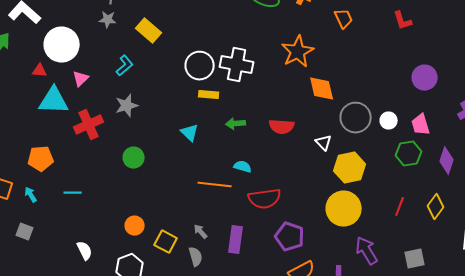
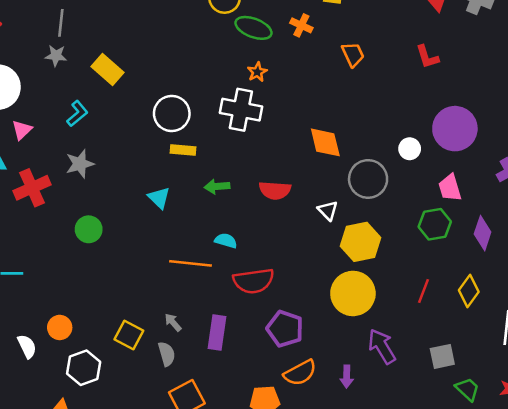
orange star: (298, 52) -> (257, 72), moved, size x0.5
white cross: (237, 65) -> (241, 110), moved
purple circle: (425, 78) -> (455, 129), size x1.4
white circle: (389, 121) -> (410, 149), moved
orange circle: (135, 226) -> (60, 327), moved

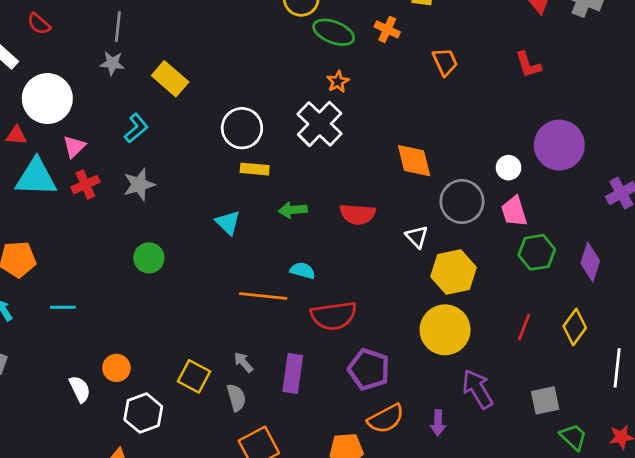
white cross: (241, 110) -> (320, 124), turned 33
red cross: (32, 188) -> (85, 185), moved, size x0.7
pink trapezoid: (450, 188) -> (514, 211), moved

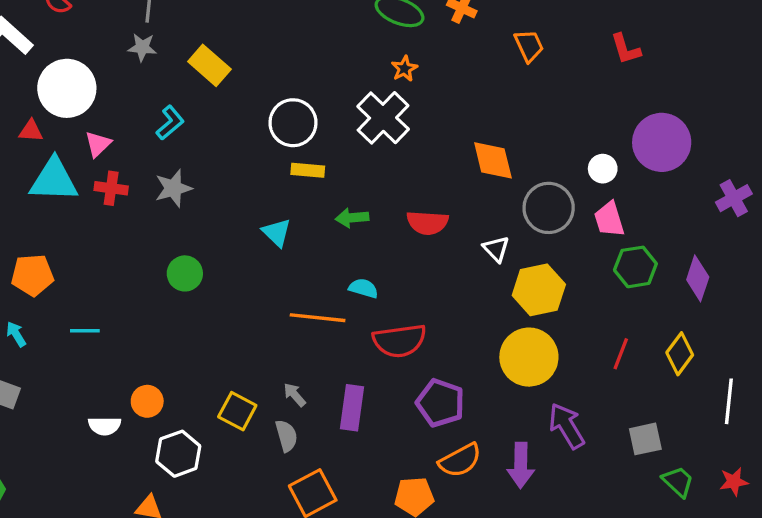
red cross: (85, 185) -> (111, 188), turned 32
white semicircle: (80, 389) -> (105, 426), turned 116
purple arrow: (438, 423) -> (521, 465), size x1.5

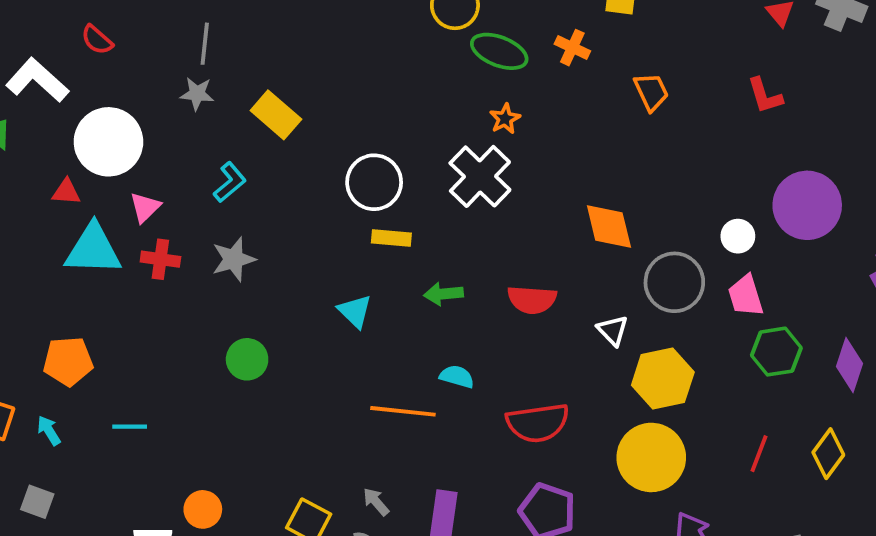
red semicircle: (399, 341) -> (538, 423), moved

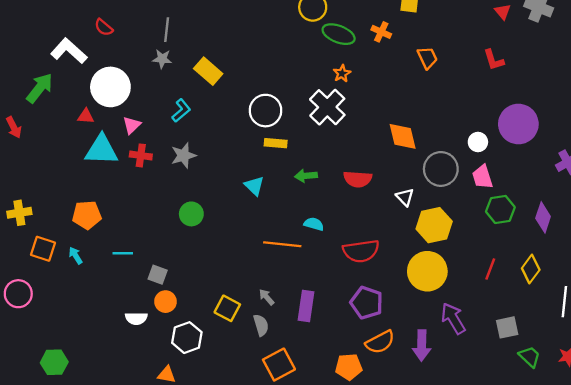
gray square: (37, 502) -> (158, 275), moved

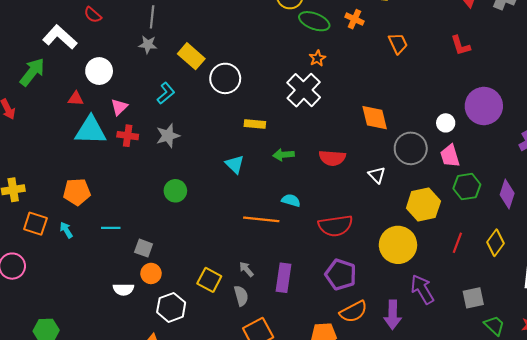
white circle: (110, 87) -> (99, 71), size x0.7
white circle: (266, 111) -> (225, 78), moved
yellow hexagon: (434, 225) -> (423, 205), moved

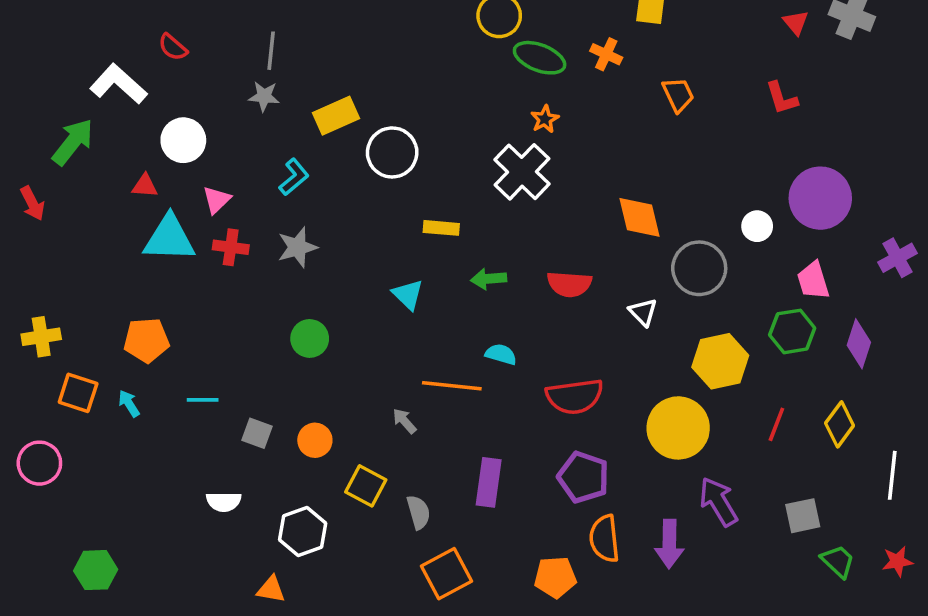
yellow rectangle: (191, 56) -> (336, 116), turned -65
pink trapezoid: (450, 156) -> (813, 281), moved
gray arrow: (246, 269) -> (404, 421), moved
orange circle: (151, 273) -> (315, 440), moved
orange semicircle: (353, 312) -> (604, 539), turned 112

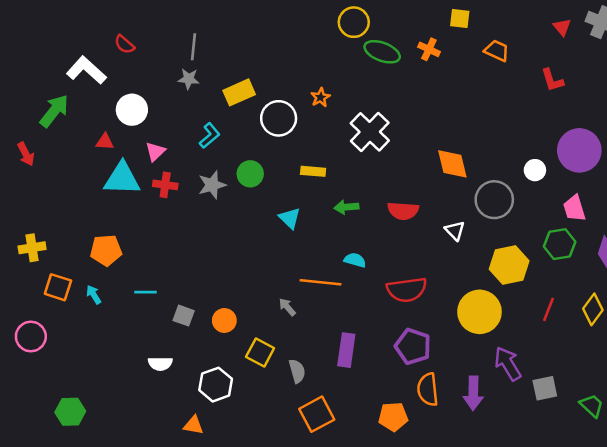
orange trapezoid: (678, 95) -> (497, 51), moved, turned -40
orange star: (545, 119) -> (320, 97), moved
green circle: (310, 338) -> (250, 174), moved
gray square: (803, 516) -> (545, 388), moved

